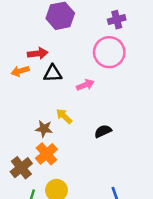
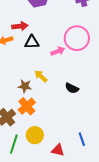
pink circle: (109, 52) -> (77, 38), moved
black semicircle: (103, 131) -> (72, 88), turned -128

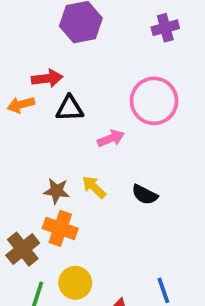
pink arrow: (58, 51) -> (111, 138), moved
yellow arrow: (41, 76) -> (94, 187), moved
orange cross: (27, 106) -> (60, 228), turned -30

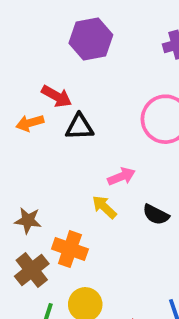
red arrow: (47, 78) -> (57, 96), turned 36
pink arrow: (111, 138) -> (121, 176), moved
brown star: (56, 191) -> (28, 220), moved

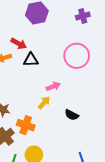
yellow arrow: (104, 207) -> (44, 103), turned 88
black semicircle: (156, 215) -> (72, 115), moved

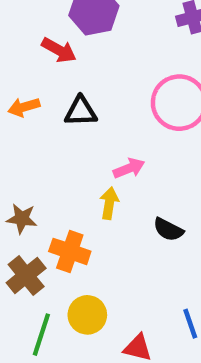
red arrow: (19, 44) -> (59, 50), moved
yellow arrow: (44, 103) -> (109, 203), turned -32

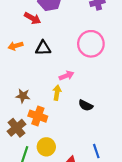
brown star: (22, 219) -> (23, 96), moved

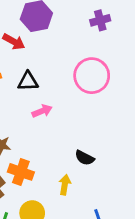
pink arrow: (66, 76) -> (42, 111), moved
yellow arrow: (57, 93) -> (65, 185), moved

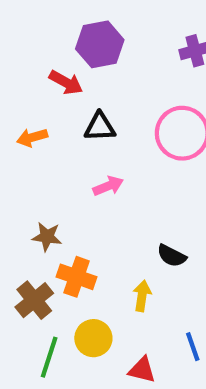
black triangle: (28, 81) -> (100, 127), moved

